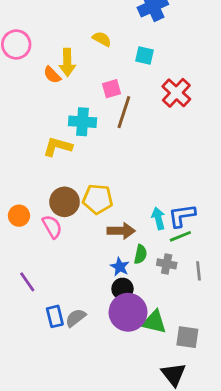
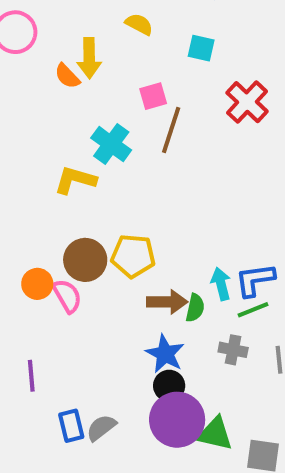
cyan cross: (82, 122) -> (111, 144), turned 32
orange circle: (19, 216) -> (37, 284), moved
green semicircle: (140, 254) -> (195, 308), moved
blue star: (120, 267) -> (165, 354), size x1.4
purple line: (27, 282) -> (31, 376), turned 30

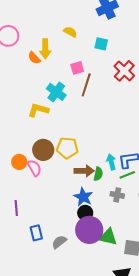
gray semicircle: (101, 428) -> (59, 242), moved

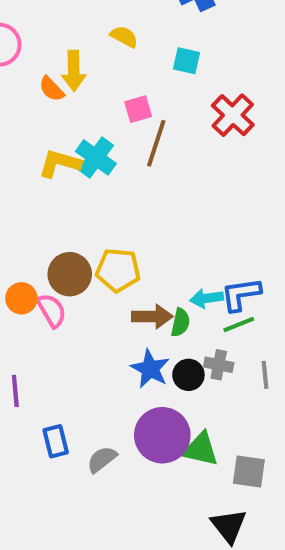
yellow L-shape: (38, 110) -> (60, 163), moved
cyan arrow: (111, 162) -> (207, 298), turned -84
black circle: (85, 213) -> (188, 375), moved

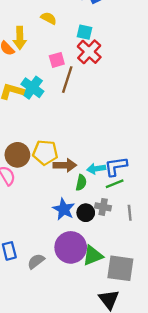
red cross: (233, 115) -> (89, 52), moved
brown arrow: (152, 316) -> (65, 165), moved
green triangle: (201, 449) -> (93, 256), turned -35
gray square: (249, 471) -> (120, 268), size x1.4

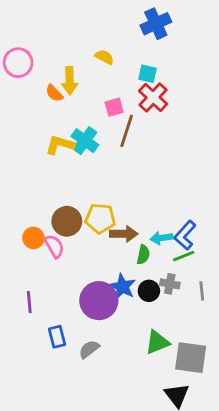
blue L-shape: (116, 166) -> (185, 235), turned -40
purple circle: (71, 247) -> (99, 301), moved

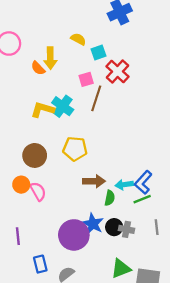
cyan square: (148, 74) -> (98, 52), moved, turned -32
yellow pentagon: (100, 218) -> (75, 149), moved
brown circle: (67, 221) -> (35, 155), moved
gray cross: (170, 284) -> (126, 229), moved

